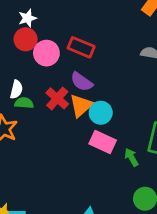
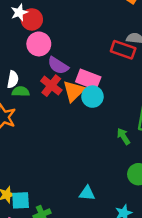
red circle: (26, 39) -> (32, 19), moved
red rectangle: (81, 47) -> (123, 50), moved
purple semicircle: (82, 82) -> (58, 66), moved
pink rectangle: (103, 142) -> (88, 79), moved

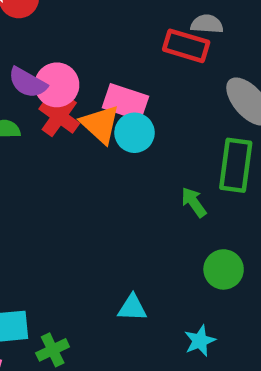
pink circle: (39, 44) -> (57, 85), moved
purple semicircle: (58, 66) -> (28, 83), moved
orange triangle: (74, 91) -> (100, 124), turned -30

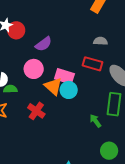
red rectangle: (186, 46) -> (92, 64), moved
purple semicircle: (28, 83) -> (44, 44), moved, turned -66
red cross: (59, 116) -> (36, 111), moved

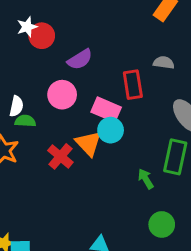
red rectangle: (92, 64) -> (133, 85), moved, turned 60
orange triangle: (53, 86) -> (88, 143), moved

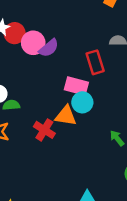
pink circle: (62, 95) -> (33, 43), moved
orange triangle: (88, 143) -> (66, 116), turned -30

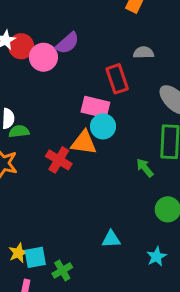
purple semicircle: (49, 48) -> (67, 43), moved

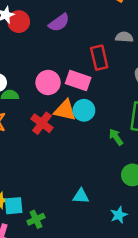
pink circle: (43, 57) -> (48, 82), moved
cyan circle: (103, 126) -> (84, 110), moved

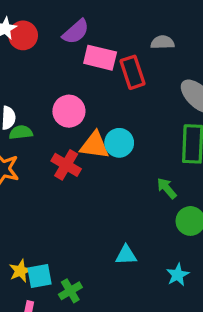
pink rectangle: (78, 80) -> (100, 58), moved
green arrow: (116, 137) -> (167, 188), moved

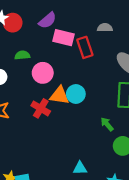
green semicircle: (21, 132) -> (22, 55), moved

